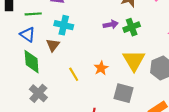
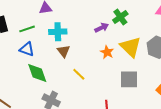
purple arrow: (111, 25) -> (102, 28), moved
brown triangle: (53, 45) -> (63, 51), moved
orange star: (101, 68) -> (107, 52), moved

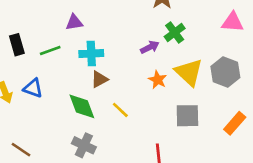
blue triangle: (27, 49) -> (33, 88), moved
brown triangle: (63, 51) -> (99, 79), turned 40
green diamond: (37, 73) -> (82, 106), moved

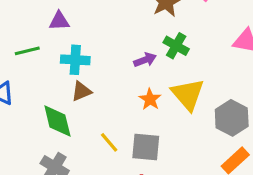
green cross: (175, 32) -> (176, 46), turned -30
gray hexagon: (225, 72) -> (232, 118), moved
yellow line: (120, 110) -> (109, 142), moved
gray square: (187, 116) -> (146, 147), moved

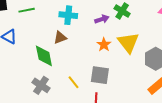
cyan cross: (75, 60) -> (68, 15), moved
yellow line: (109, 142) -> (73, 82), moved

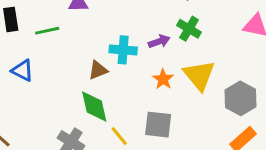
cyan cross: (68, 15) -> (123, 50), moved
green diamond: (44, 56) -> (94, 106), moved

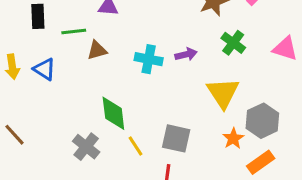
green cross: (189, 29) -> (233, 43), moved
brown triangle: (98, 70) -> (97, 50), moved
orange star: (163, 79) -> (233, 138), moved

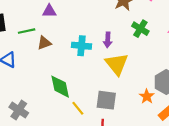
purple arrow: (186, 54) -> (108, 40), turned 112
yellow triangle: (223, 93) -> (117, 64), moved
gray cross: (86, 147) -> (19, 110), moved

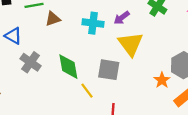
purple arrow: (108, 40) -> (122, 18), turned 48
gray square: (106, 100) -> (109, 70), moved
gray cross: (19, 110) -> (31, 62), moved

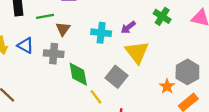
brown triangle: (53, 19) -> (63, 29), turned -35
gray cross: (31, 62) -> (54, 54), moved, turned -30
gray square: (109, 70) -> (116, 77), turned 30

